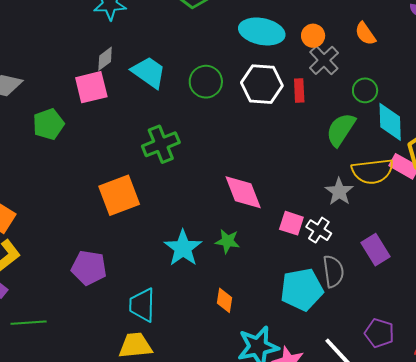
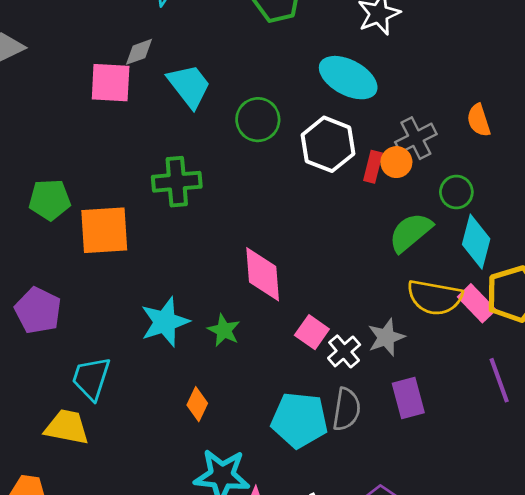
orange circle: (313, 36) -> (396, 162), moved
green pentagon: (48, 124) -> (50, 200), moved
gray star: (339, 192) -> (386, 337), moved

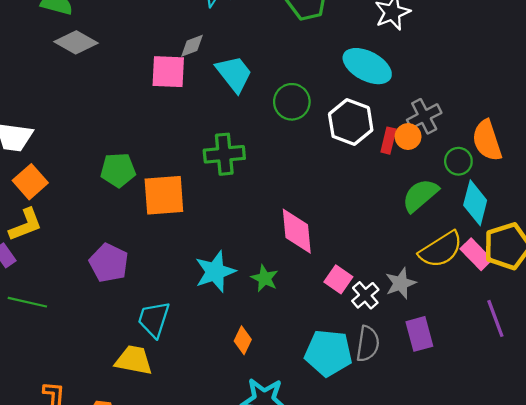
orange semicircle: (479, 120) -> (487, 140), moved, size x1.5
yellow semicircle: (435, 297) -> (441, 250), turned -42

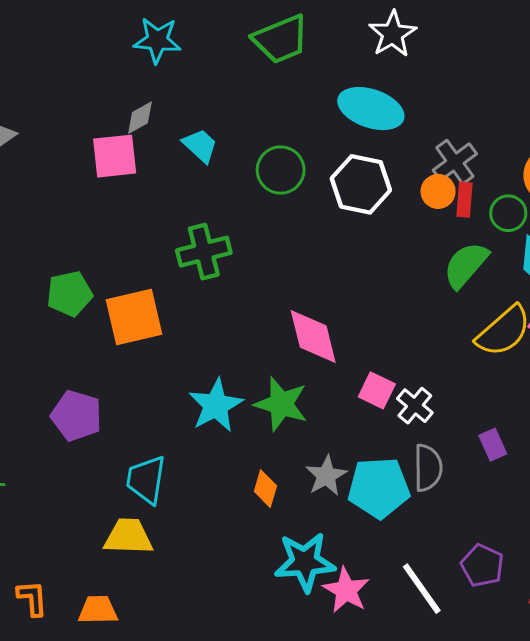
cyan trapezoid: (234, 74) -> (200, 146), size x0.7
red rectangle: (388, 141) -> (464, 200), moved
green star: (265, 278) -> (281, 404), size x1.5
gray star: (401, 283) -> (326, 476), moved
purple rectangle: (419, 334) -> (493, 445), size x0.7

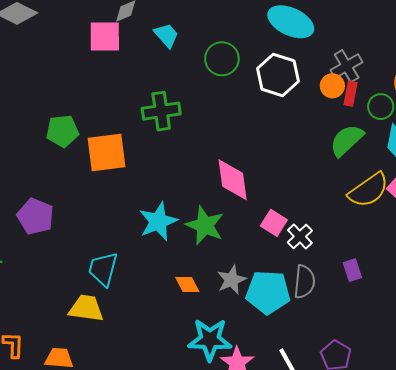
purple pentagon: (76, 416) -> (35, 216), moved
orange diamond: (265, 489) -> (187, 284), turned -50

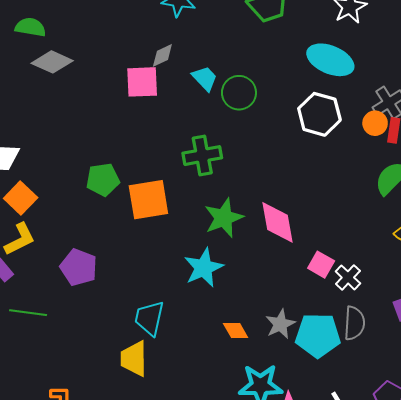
green circle: (222, 59) -> (239, 93), moved
green star: (205, 225) -> (224, 218), moved, turned 30
yellow trapezoid: (86, 308) -> (134, 359), turned -96

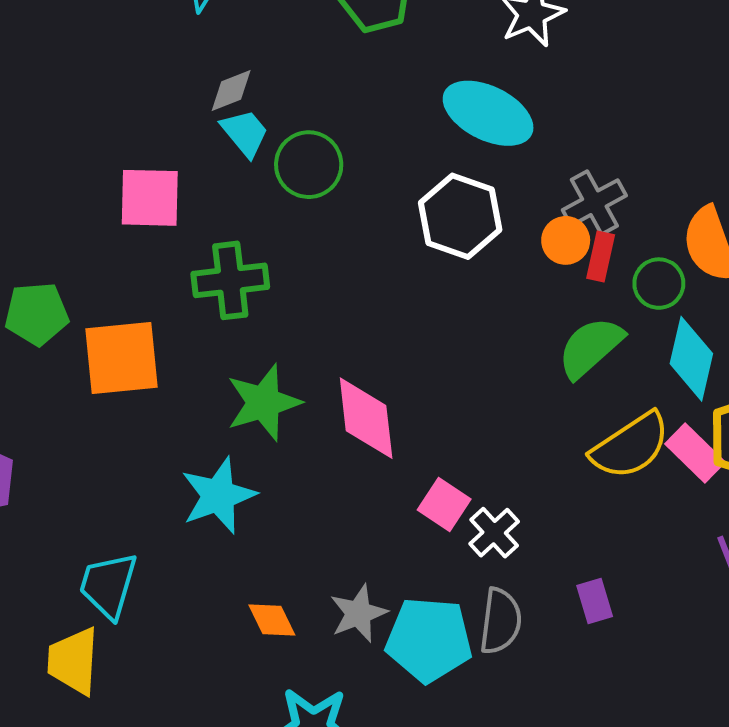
gray diamond: (162, 55) -> (231, 91), moved
pink square: (142, 82) -> (150, 198), moved

